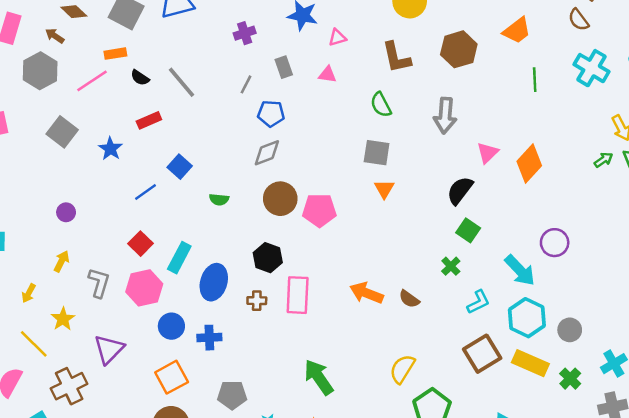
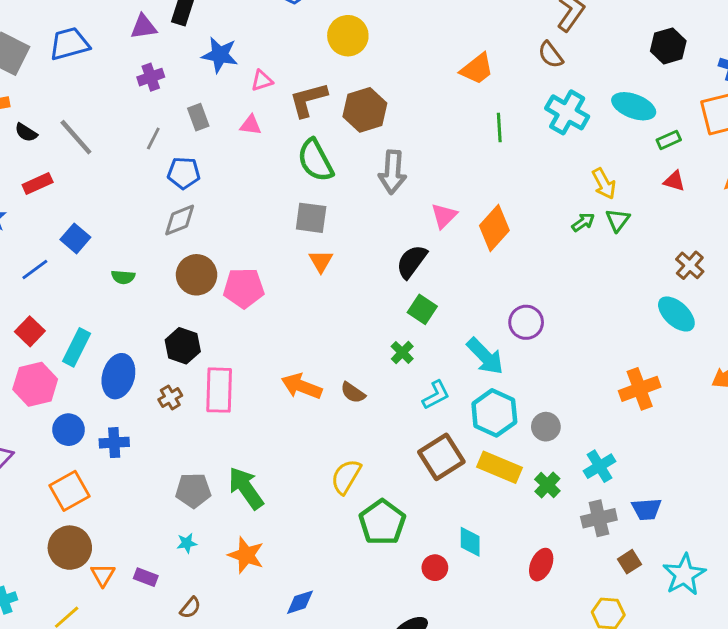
brown hexagon: (459, 49) -> (365, 110), moved
brown L-shape: (396, 57) -> (308, 100), moved, turned 88
green semicircle: (381, 105) -> (315, 160), size x1.4
brown cross: (257, 301) -> (170, 398), turned -30
gray pentagon: (232, 395) -> (193, 490), moved

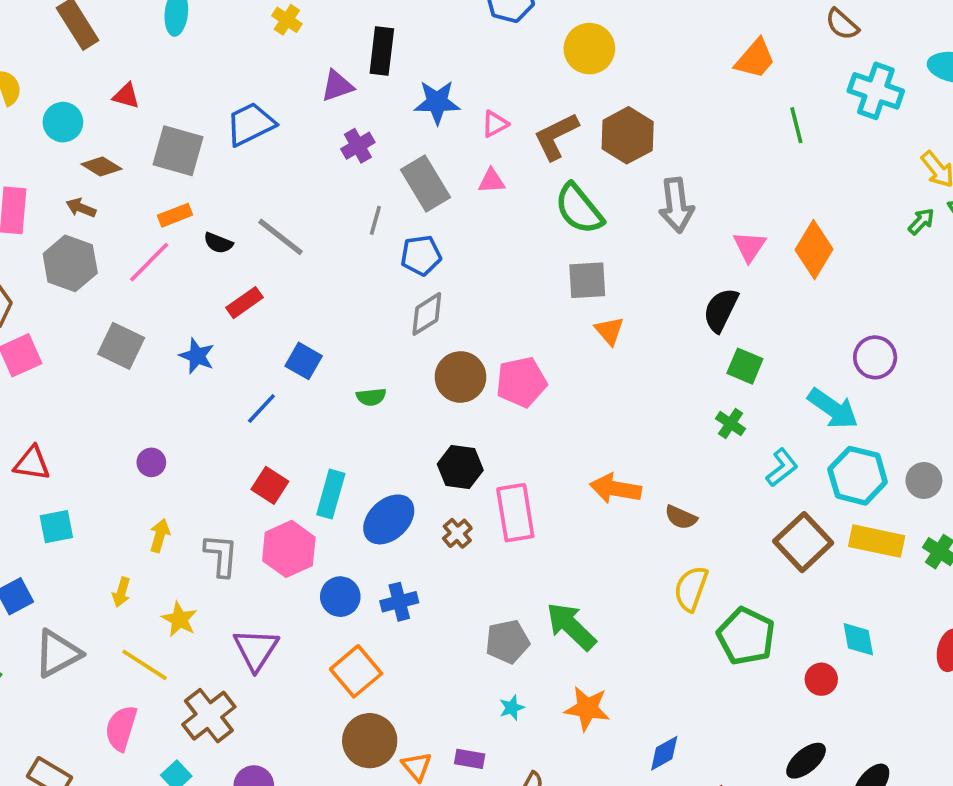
gray rectangle: (198, 117) -> (425, 184), size x1.6
blue ellipse: (118, 376) -> (389, 519), turned 42
brown semicircle: (353, 393) -> (681, 517), moved

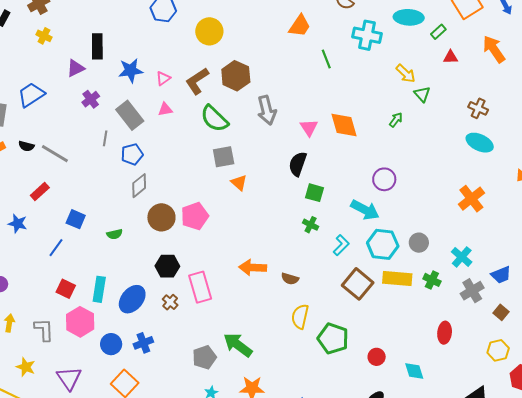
green arrow: (921, 221) -> (396, 120), moved
black semicircle: (218, 243) -> (26, 146), moved
orange diamond: (814, 249) -> (344, 125), turned -40
cyan diamond: (858, 639) -> (414, 371), moved

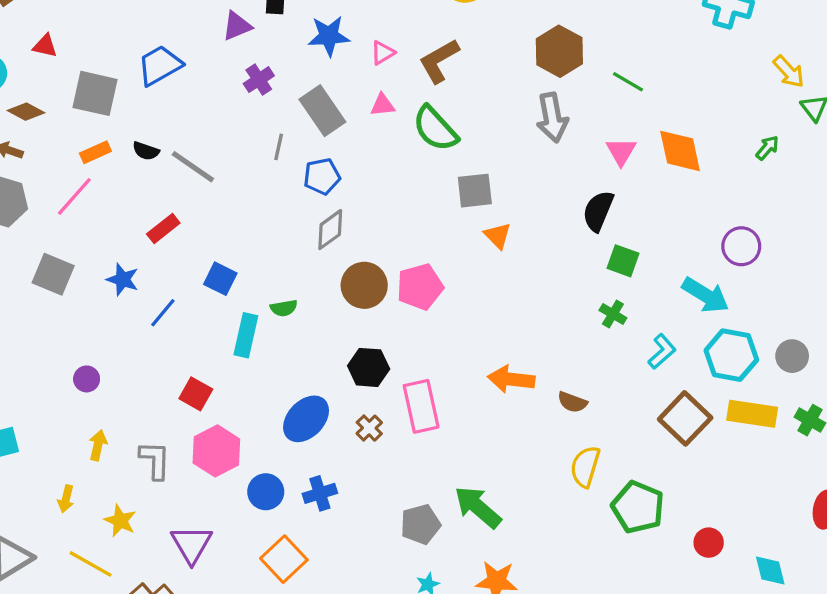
green line: (326, 59) -> (628, 82), moved, turned -42
brown hexagon: (236, 76) -> (559, 51), moved
green semicircle: (214, 119) -> (435, 129), moved
blue line: (56, 248) -> (163, 313), moved
cyan rectangle: (99, 289) -> (246, 335), moved

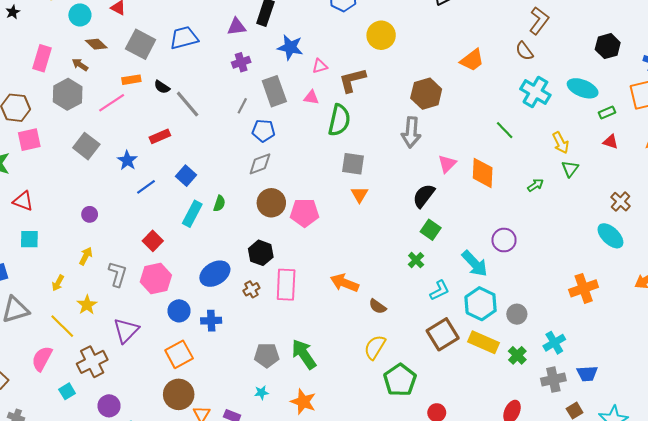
green line: (628, 82) -> (505, 130), moved
green semicircle: (435, 129) -> (339, 120), turned -140
green semicircle: (284, 308) -> (219, 204), turned -77

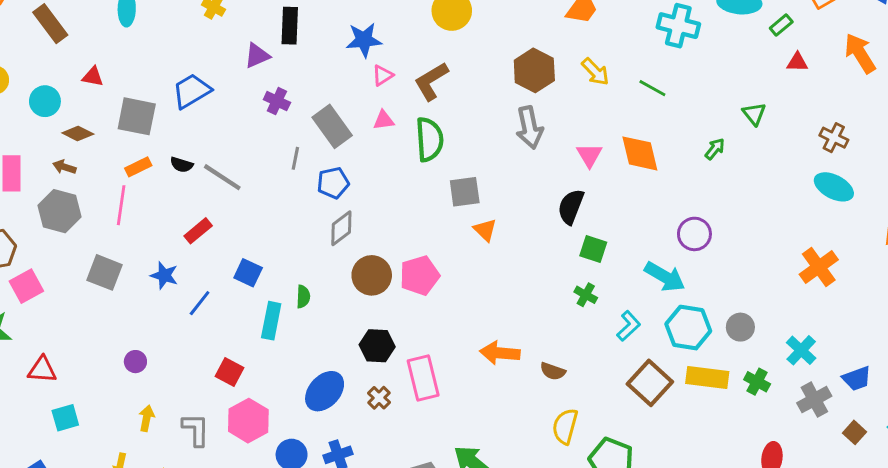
blue star: (290, 47) -> (364, 40), moved
purple cross: (241, 62) -> (277, 101), turned -30
pink line: (112, 103) -> (121, 205), turned -32
yellow arrow: (561, 143) -> (595, 72), moved

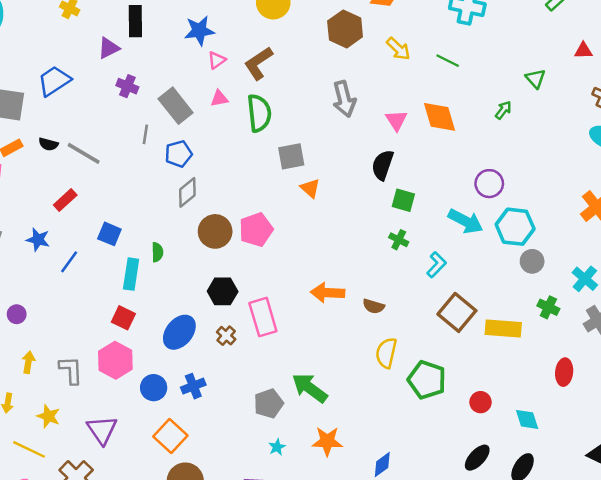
red triangle: (797, 62) -> (583, 51), moved
brown hexagon: (534, 70) -> (345, 29), moved
cyan hexagon: (688, 328) -> (515, 227), moved
red square: (230, 372) -> (123, 318), moved
yellow rectangle: (707, 377) -> (503, 328), moved

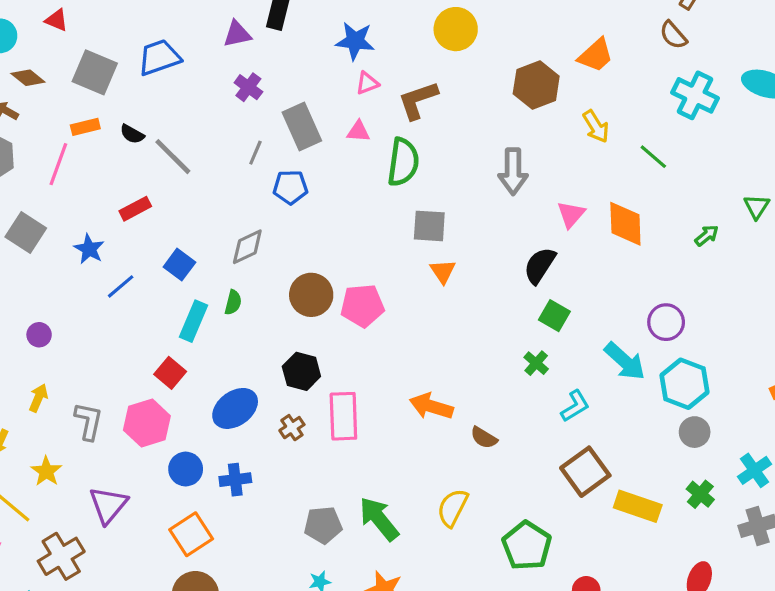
gray diamond: (187, 192) -> (247, 247), moved
yellow semicircle: (386, 353) -> (453, 508), moved

